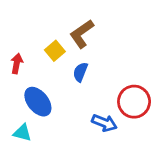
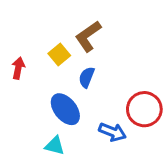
blue ellipse: (38, 102) -> (65, 109), moved
cyan triangle: (22, 133) -> (55, 146), moved

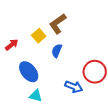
red arrow: (18, 68) -> (12, 45), turned 40
blue ellipse: (65, 109) -> (29, 72), moved

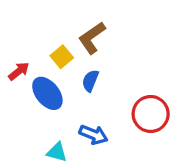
blue ellipse: (29, 72) -> (47, 93), moved
blue arrow: (74, 87) -> (93, 135), moved

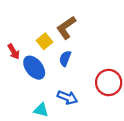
red arrow: (19, 71) -> (14, 52), turned 98

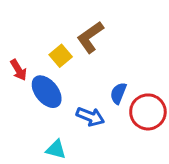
blue semicircle: (65, 58) -> (118, 93), moved
blue arrow: (67, 97) -> (90, 117), moved

